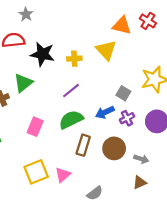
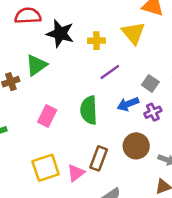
purple line: (71, 91) -> (110, 72), moved
green semicircle: (71, 120) -> (89, 110), turned -70
brown rectangle: (83, 145) -> (99, 158), moved

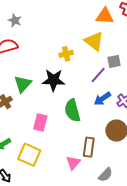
black star: (60, 34) -> (53, 80), moved
purple line: (110, 72) -> (98, 75), moved
gray square: (150, 83) -> (114, 61), moved, turned -32
yellow square: (46, 168) -> (29, 155), moved, turned -35

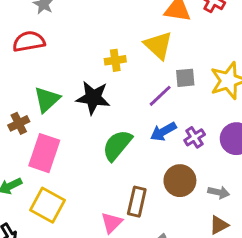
green semicircle: (72, 110) -> (117, 145), turned 50
pink rectangle: (40, 123) -> (44, 153), moved, size x1.4

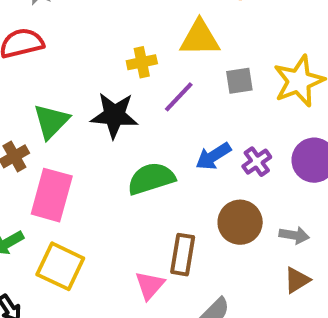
yellow triangle: (158, 45) -> (200, 38), turned -40
purple line: (160, 96) -> (179, 97), moved
green semicircle: (117, 145) -> (151, 179), turned 36

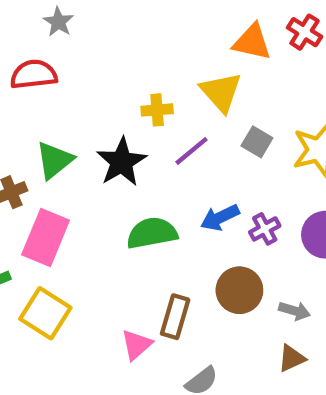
yellow triangle: (200, 38) -> (221, 92), turned 42
gray square: (239, 81) -> (257, 142), turned 32
black star: (114, 115) -> (121, 162), turned 30

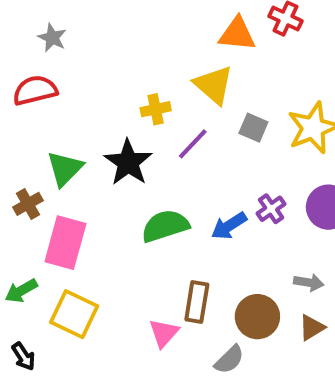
blue arrow: (220, 218) -> (229, 226), moved
brown circle: (239, 290) -> (257, 317), moved

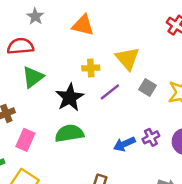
orange triangle: (237, 34) -> (83, 25), moved
green triangle: (65, 169) -> (33, 77), moved
green semicircle: (165, 226) -> (69, 133), moved
pink rectangle: (65, 243) -> (25, 140), size x0.7

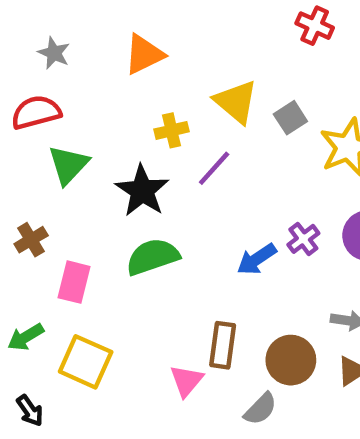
orange triangle: (83, 25) -> (144, 54), turned -30
gray square: (147, 88) -> (290, 118), moved, turned 35

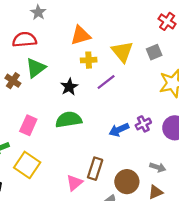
orange triangle: (144, 54) -> (81, 35), moved
gray square: (290, 118) -> (154, 52), moved
black star: (142, 191) -> (69, 87), size x0.7
brown cross: (31, 240) -> (13, 81), moved, turned -35

